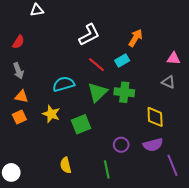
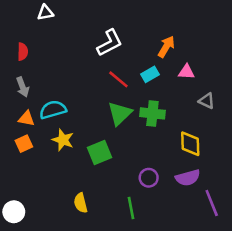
red semicircle: (18, 42) -> (23, 52), turned -32
pink triangle: (174, 58) -> (186, 72), moved
cyan semicircle: (64, 84) -> (53, 110), moved

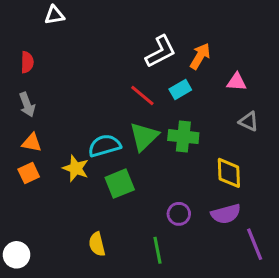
white L-shape: (110, 43) -> (161, 52), moved
pink triangle: (186, 72) -> (236, 82), moved
cyan semicircle: (53, 110) -> (104, 146), moved

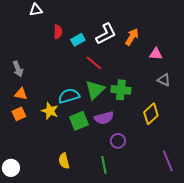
red semicircle: (27, 62) -> (58, 32), moved
cyan rectangle: (180, 89) -> (78, 40), moved
yellow diamond: (229, 173) -> (151, 114), turned 50
purple semicircle: (226, 214) -> (104, 118), moved

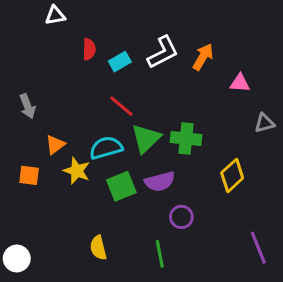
red line: (94, 63) -> (121, 106), moved
gray triangle: (164, 80) -> (264, 123), moved, turned -40
orange triangle: (21, 94) -> (55, 145), moved, turned -48
orange square: (19, 114) -> (29, 175), turned 32

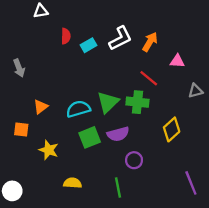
gray arrow: (28, 106) -> (19, 68), moved
red line: (121, 106) -> (149, 78), moved
yellow star: (77, 171) -> (49, 150), moved
yellow semicircle: (98, 248) -> (73, 183), turned 108

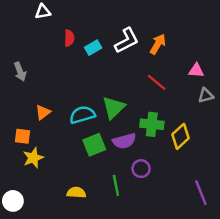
pink triangle: (177, 61) -> (196, 70), moved
green cross: (137, 102) -> (152, 124), moved
yellow star: (49, 150) -> (33, 158), moved, turned 30
green line: (118, 188) -> (116, 185), moved

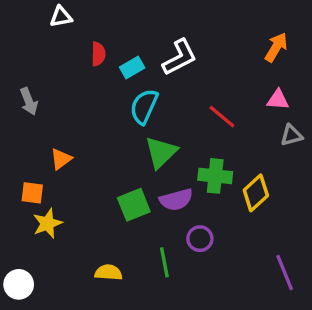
orange arrow: (158, 44) -> (276, 47), moved
cyan semicircle: (82, 115) -> (144, 106), moved, turned -50

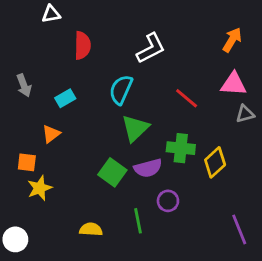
red semicircle: (98, 54) -> (82, 45), size x1.4
cyan rectangle: (132, 68) -> (65, 98), moved
pink triangle: (278, 100) -> (234, 84), size x1.4
green square: (134, 205) -> (112, 172), turned -32

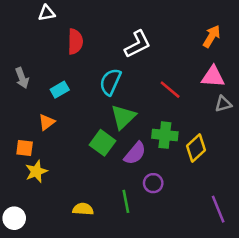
purple semicircle: (148, 168) -> (135, 153), turned -35
green square: (112, 172) -> (103, 143), moved

